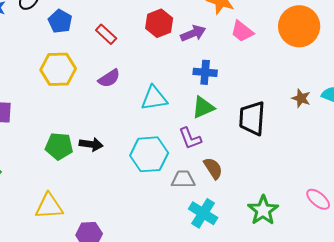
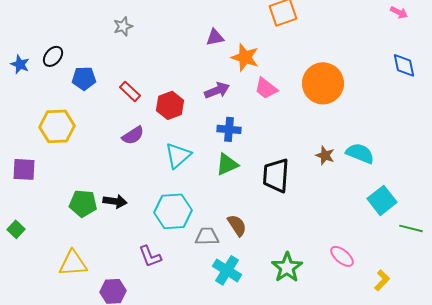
blue pentagon: (60, 21) -> (84, 78), turned -30
red hexagon: (159, 23) -> (170, 105), moved
yellow hexagon: (58, 69) -> (57, 126), moved
cyan triangle: (154, 98) -> (178, 155), turned -32
purple L-shape: (190, 138) -> (150, 256), moved

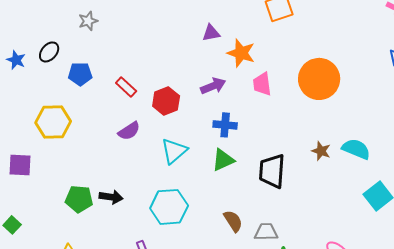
gray star: (123, 26) -> (88, 21), moved
pink trapezoid: (266, 88) -> (262, 84), turned 45
gray trapezoid: (207, 236) -> (266, 232), moved

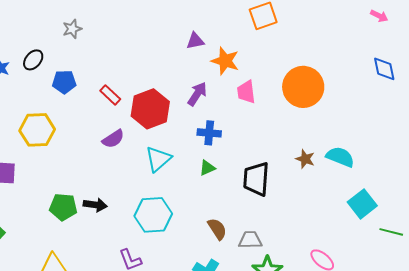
purple arrow: (213, 86) -> (197, 94), turned -35
red hexagon: (166, 101) -> (150, 109), size x1.4
green triangle: (223, 160) -> (207, 168), size x0.7

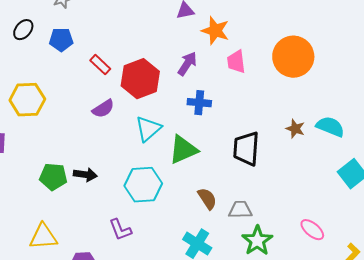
blue pentagon: (64, 82) -> (61, 40), moved
green triangle: (207, 168) -> (183, 150), moved, size x1.8

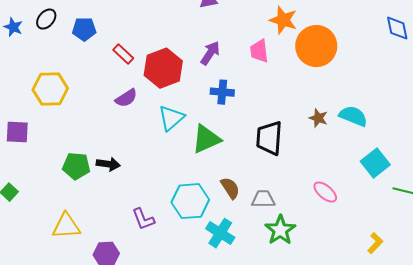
orange star: (215, 31) -> (283, 20), moved
cyan hexagon: (143, 185) -> (190, 201), moved
pink ellipse: (312, 230) -> (325, 192), moved

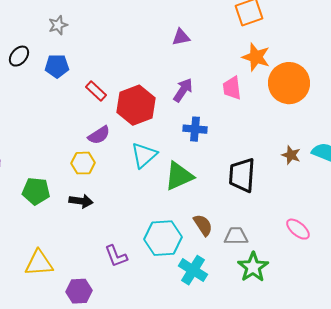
yellow hexagon: (50, 89) -> (83, 163), moved, size x0.7
green pentagon: (76, 166) -> (36, 191), moved

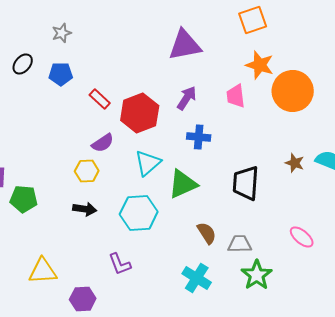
purple triangle: (181, 37) -> (185, 45), size x1.8
green pentagon: (36, 191) -> (24, 199), moved
cyan hexagon: (163, 238) -> (139, 213), moved

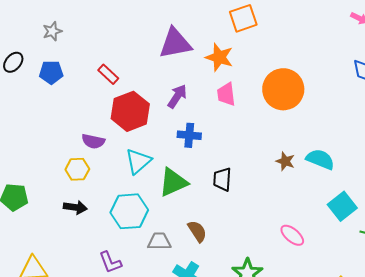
orange star: (260, 65) -> (219, 57), moved
red rectangle: (100, 99) -> (108, 74), moved
purple semicircle: (103, 143) -> (93, 141), turned 45
black trapezoid: (246, 183) -> (222, 179), moved, size x0.7
gray trapezoid: (240, 244) -> (159, 241), moved

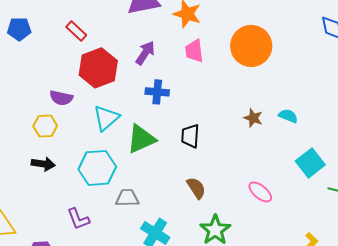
cyan semicircle: (320, 159) -> (288, 116), size x0.7
brown semicircle: (197, 231) -> (196, 188), moved

